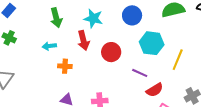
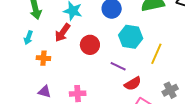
red arrow: (83, 40) -> (62, 33), turned 48
cyan arrow: (49, 46) -> (28, 38), turned -64

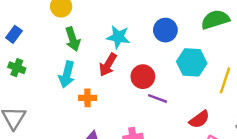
cyan arrow: (28, 38) -> (67, 74), size x1.5
purple line: (118, 66) -> (158, 98), moved

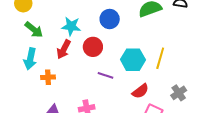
green arrow: (73, 39) -> (34, 30), turned -30
cyan hexagon: (192, 62) -> (133, 60), moved
red circle: (143, 77) -> (93, 47), moved

